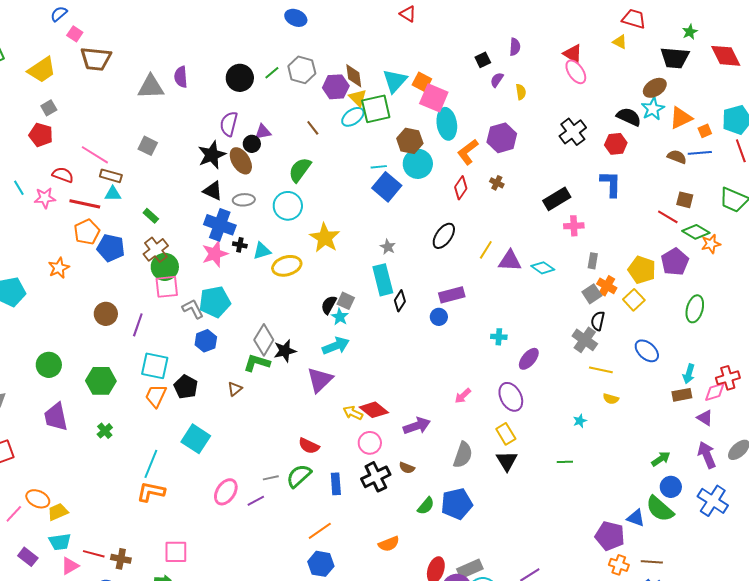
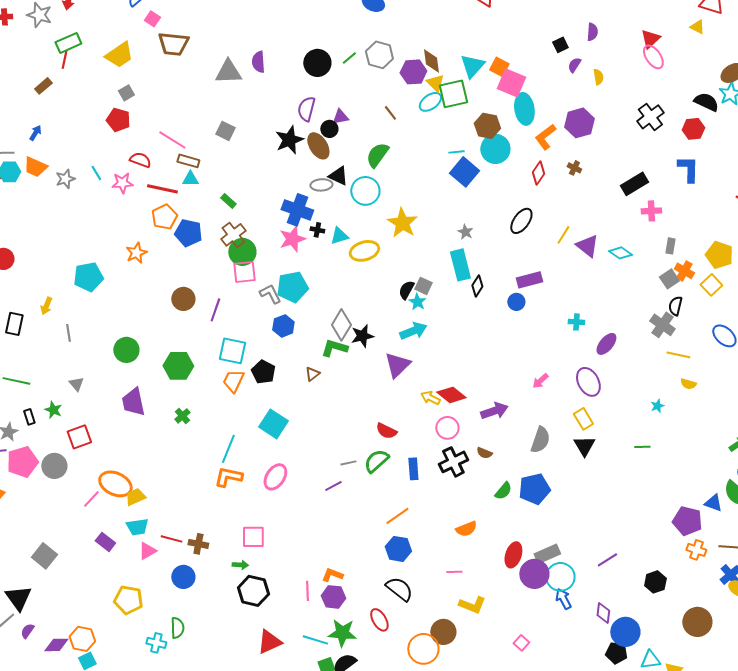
red triangle: (573, 54) -> (650, 39), turned 45
black triangle: (213, 191) -> (338, 176), moved
purple triangle: (510, 261) -> (587, 246), turned 35
pink ellipse: (226, 492) -> (275, 477), moved
orange ellipse: (38, 499) -> (115, 484), size x1.4

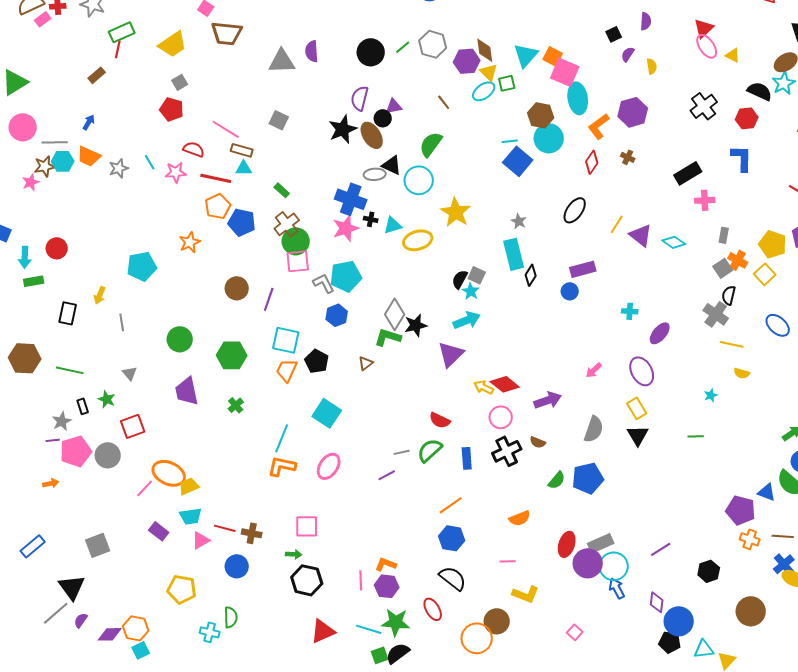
yellow triangle: (697, 27) -> (733, 55), moved
green square: (453, 94) -> (507, 83), size x0.6
gray square: (44, 556) -> (98, 545), turned 30

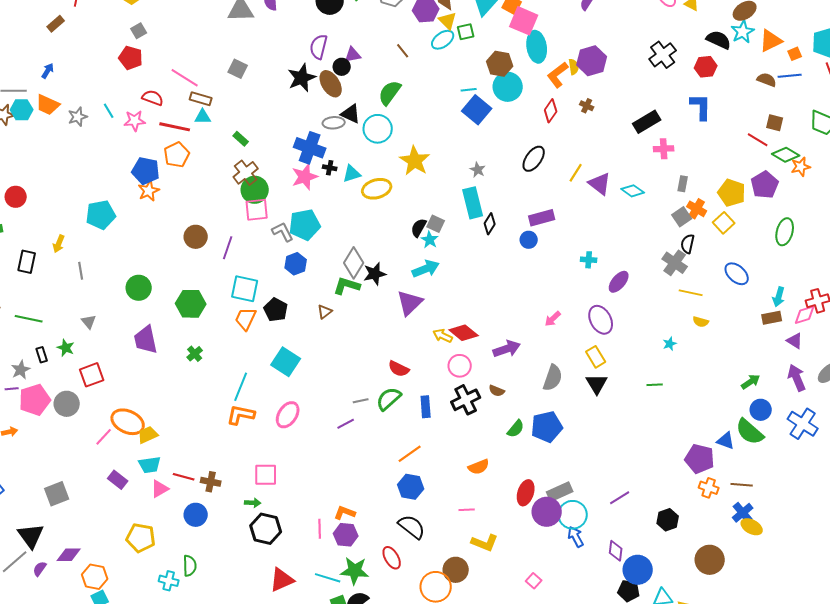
yellow semicircle: (652, 66) -> (574, 67), moved
blue pentagon: (242, 222) -> (146, 171), moved
purple diamond: (110, 634) -> (69, 555), moved

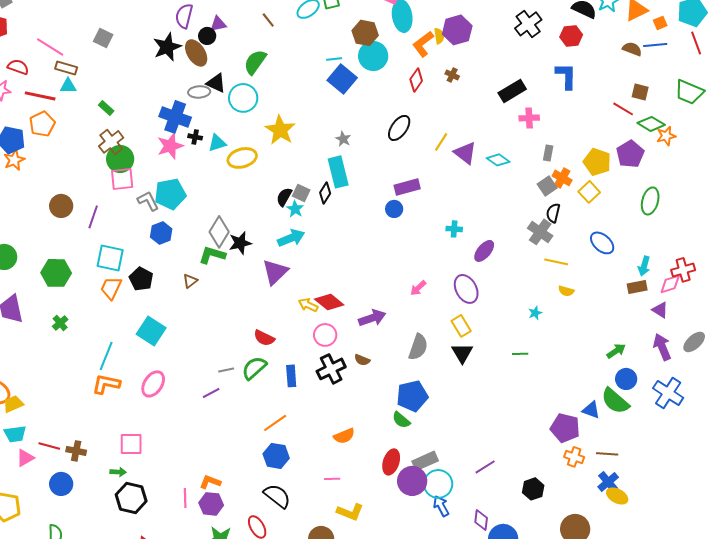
black diamond: (490, 224) -> (325, 193), moved
green semicircle: (516, 429) -> (401, 420), moved, turned 90

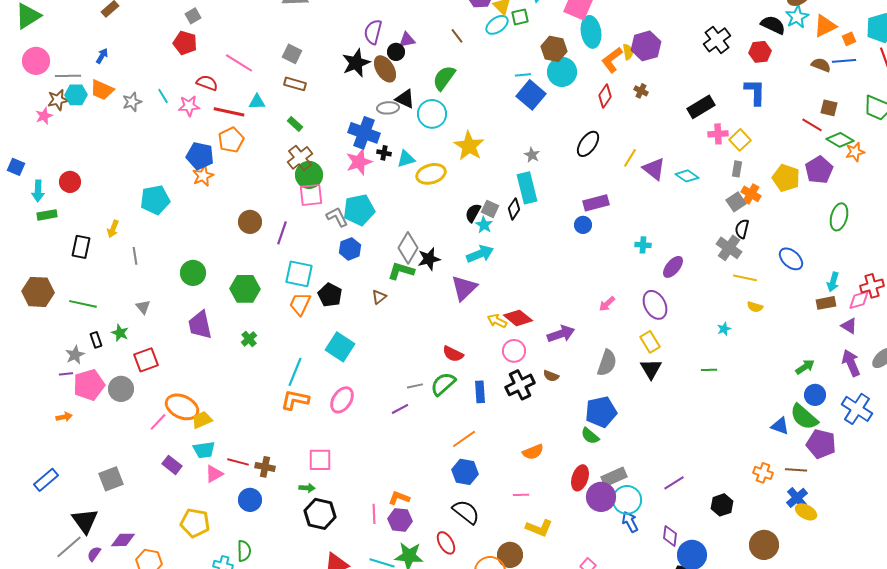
brown rectangle: (66, 68) -> (295, 84), moved
yellow square: (589, 192) -> (740, 140), moved
purple pentagon: (565, 428) -> (821, 444), moved

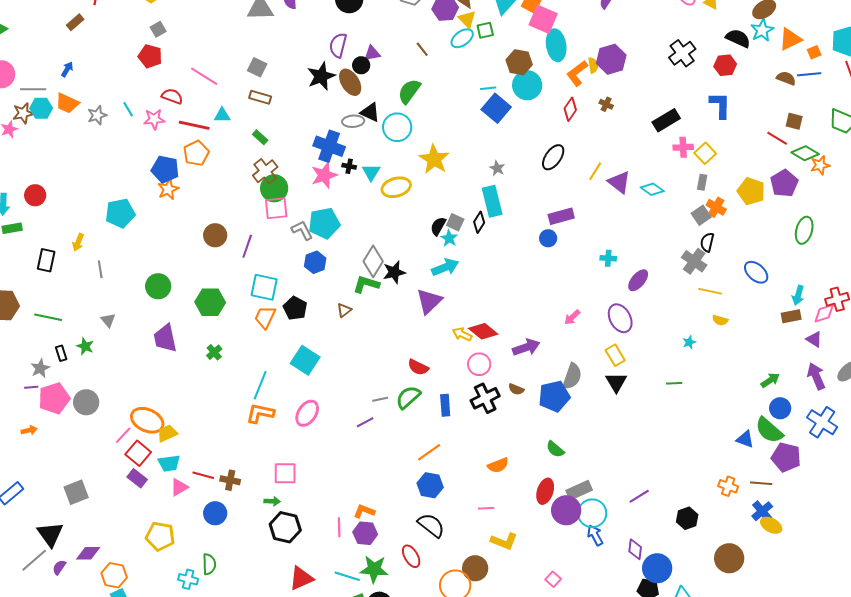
cyan triangle: (406, 159) -> (371, 172), turned -42
red square: (146, 360) -> (138, 453), moved, turned -30
blue pentagon: (601, 412) -> (554, 396), moved

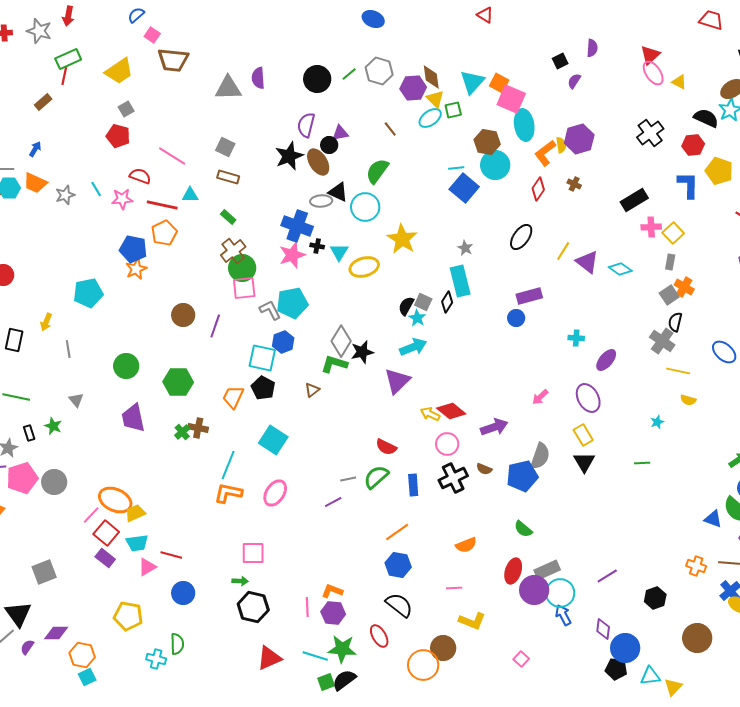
yellow pentagon: (751, 191) -> (719, 171), moved
cyan square: (264, 287) -> (262, 358), moved
brown cross: (230, 480) -> (198, 428), moved

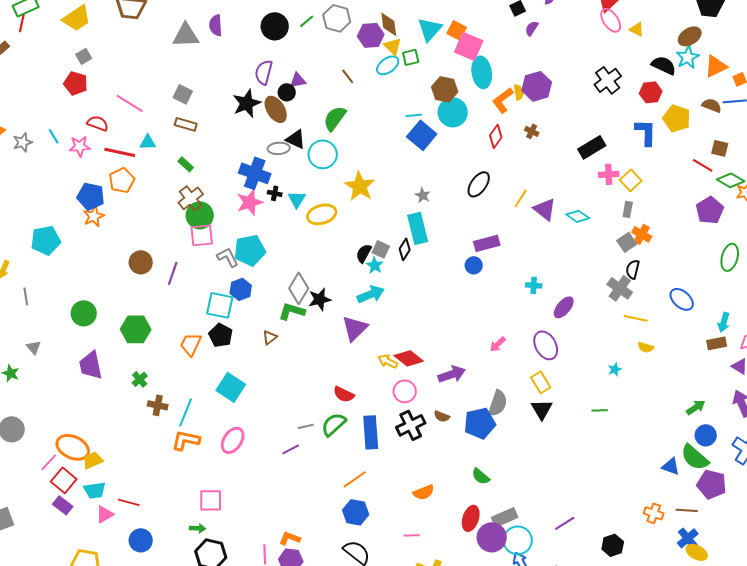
brown cross: (198, 428) -> (158, 405), moved
blue rectangle: (413, 485) -> (371, 432), size x1.5

